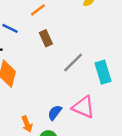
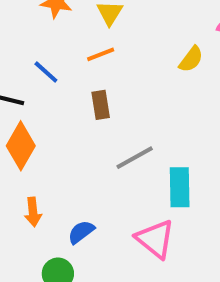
pink triangle: (83, 107) -> (155, 239), moved
orange arrow: (27, 124) -> (33, 212), moved

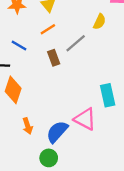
gray line: (135, 158) -> (76, 43), moved
blue semicircle: (81, 232) -> (57, 132), size x1.5
pink triangle: (155, 239) -> (85, 119), moved

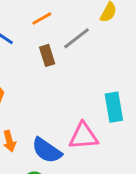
pink triangle: (85, 119) -> (83, 136), turned -35
blue semicircle: (57, 132) -> (47, 150), turned -100

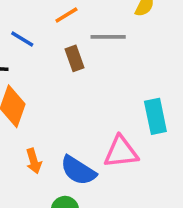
gray line: (76, 38) -> (108, 37), turned 40

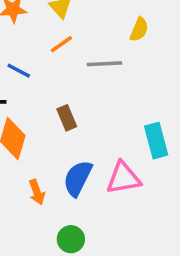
brown rectangle: (74, 58) -> (67, 118), moved
blue semicircle: (78, 170) -> (78, 178), moved, turned 87

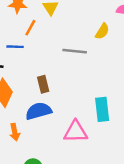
orange line: (61, 44) -> (30, 28), moved, turned -35
blue line: (19, 71) -> (15, 47), turned -35
blue semicircle: (78, 178) -> (39, 111), moved, turned 40

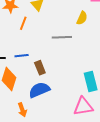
blue line: (15, 47) -> (22, 56), moved
pink triangle: (76, 132) -> (83, 106), moved

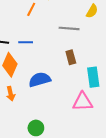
brown rectangle: (40, 68) -> (71, 57), moved
orange arrow: (22, 110) -> (11, 94), moved

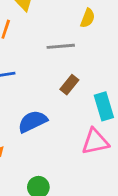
brown rectangle: (71, 57) -> (69, 85), turned 64

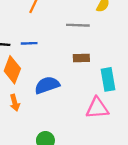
brown rectangle: (69, 85) -> (81, 58), turned 42

